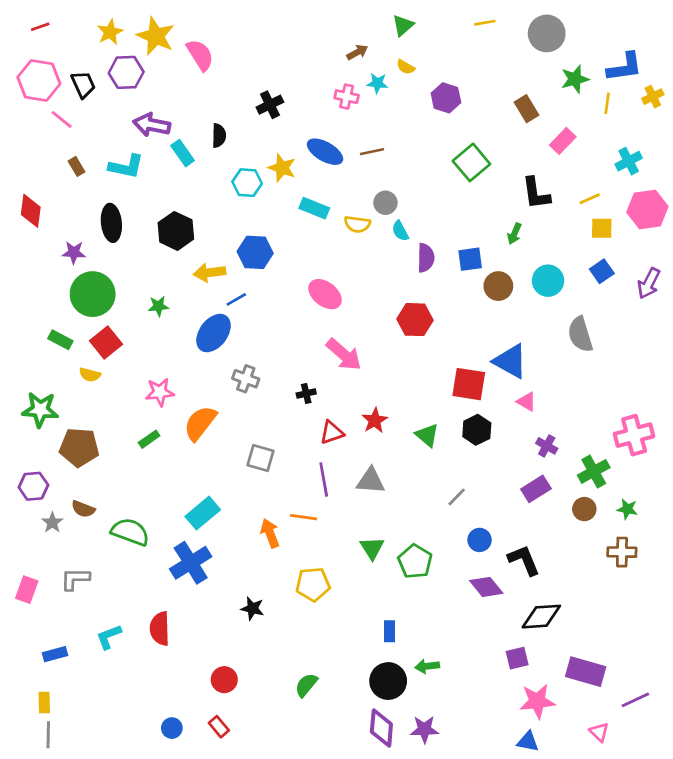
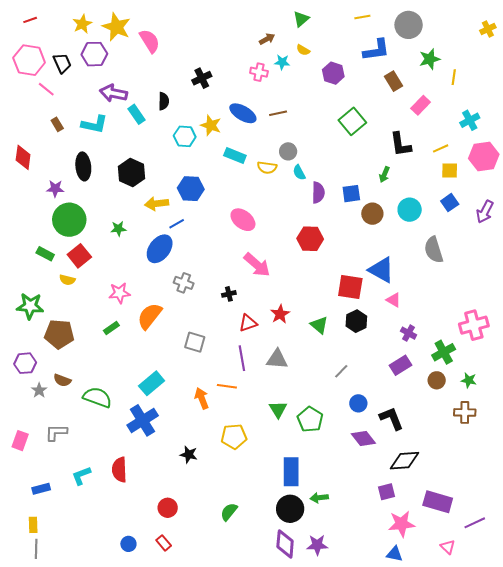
blue L-shape: (625, 67) -> (376, 50), moved
yellow cross: (653, 97) -> (488, 29), moved
blue rectangle: (390, 631) -> (291, 472), size x1.8

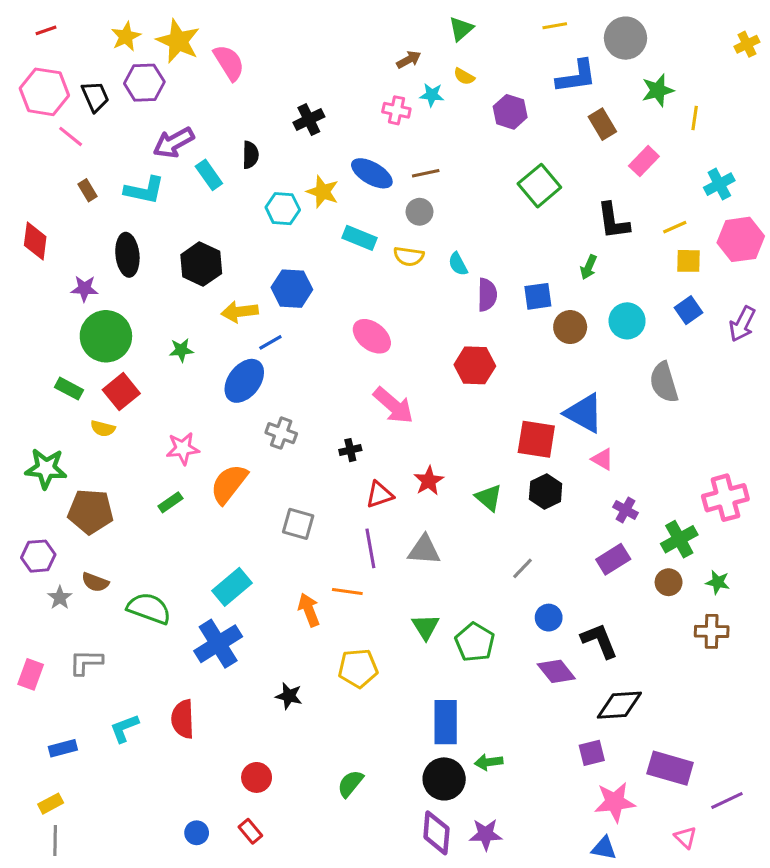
purple arrow: (113, 93) -> (174, 143), turned -40
gray circle: (288, 151) -> (420, 212), moved
yellow rectangle: (33, 525) -> (51, 804), turned 63

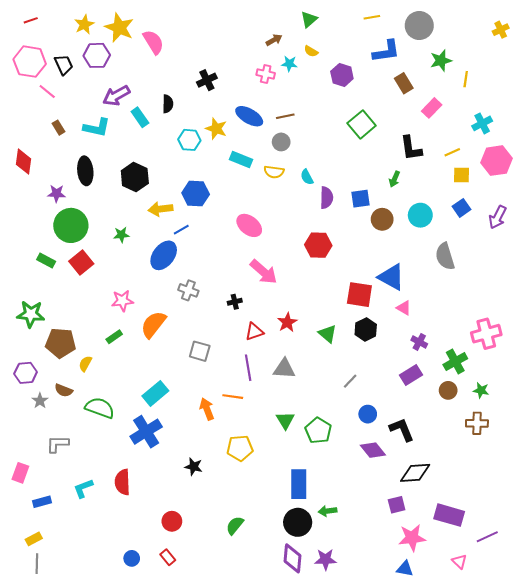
yellow semicircle: (103, 428) -> (85, 364), moved, turned 105
pink rectangle: (31, 674) -> (20, 473), moved

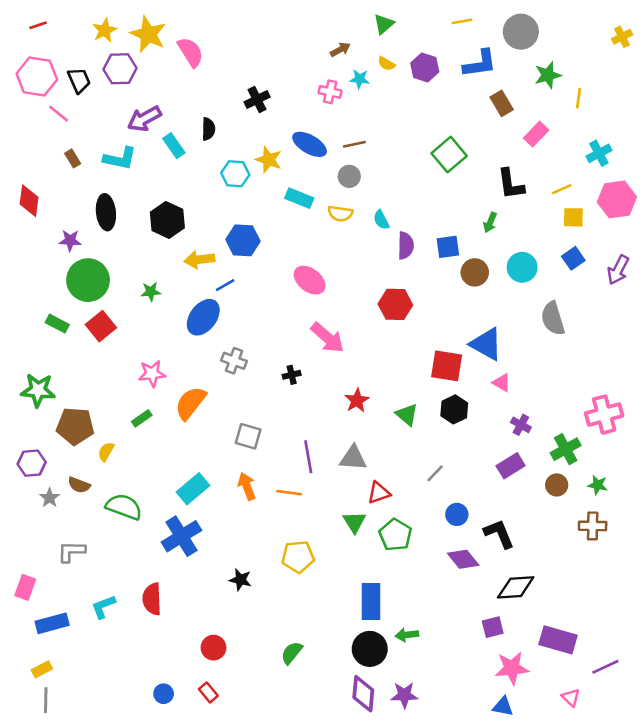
purple hexagon: (342, 75) -> (425, 67), moved
red triangle: (254, 332) -> (379, 493), moved
orange arrow: (207, 409) -> (247, 486), moved
blue rectangle: (42, 502) -> (52, 623), size x1.4

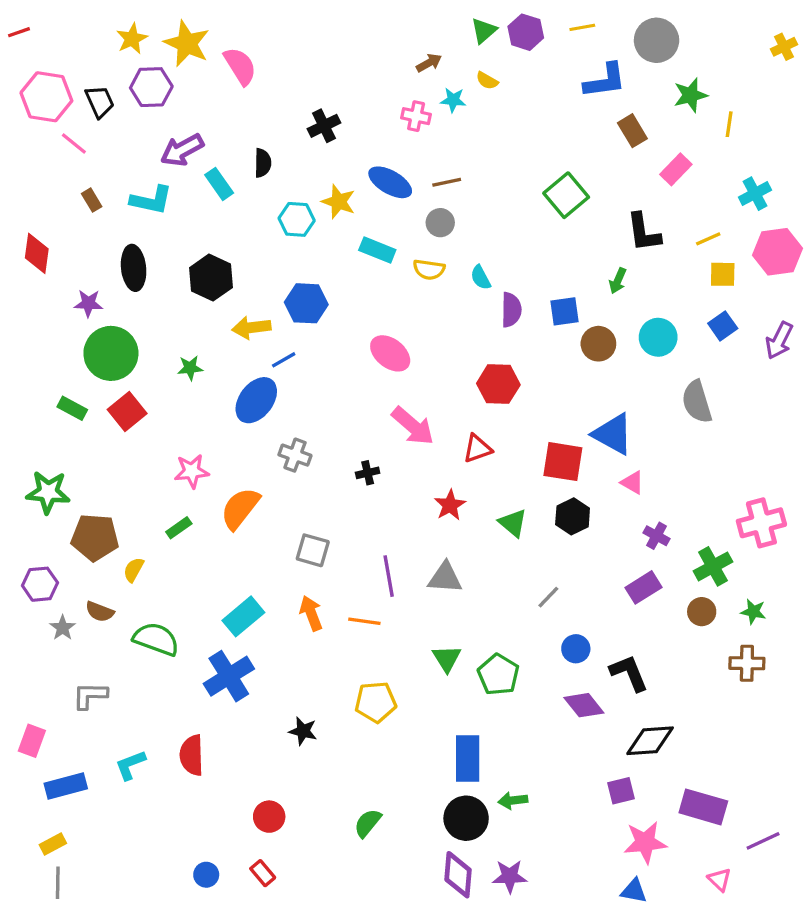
red line: (38, 25) -> (19, 32), moved
purple hexagon: (425, 67) -> (526, 32), moved
red triangle: (379, 493) -> (477, 449), moved

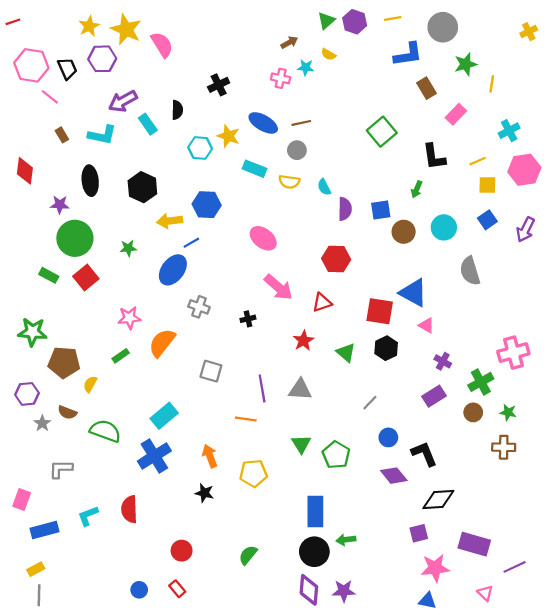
orange arrow: (311, 613) -> (210, 456), moved

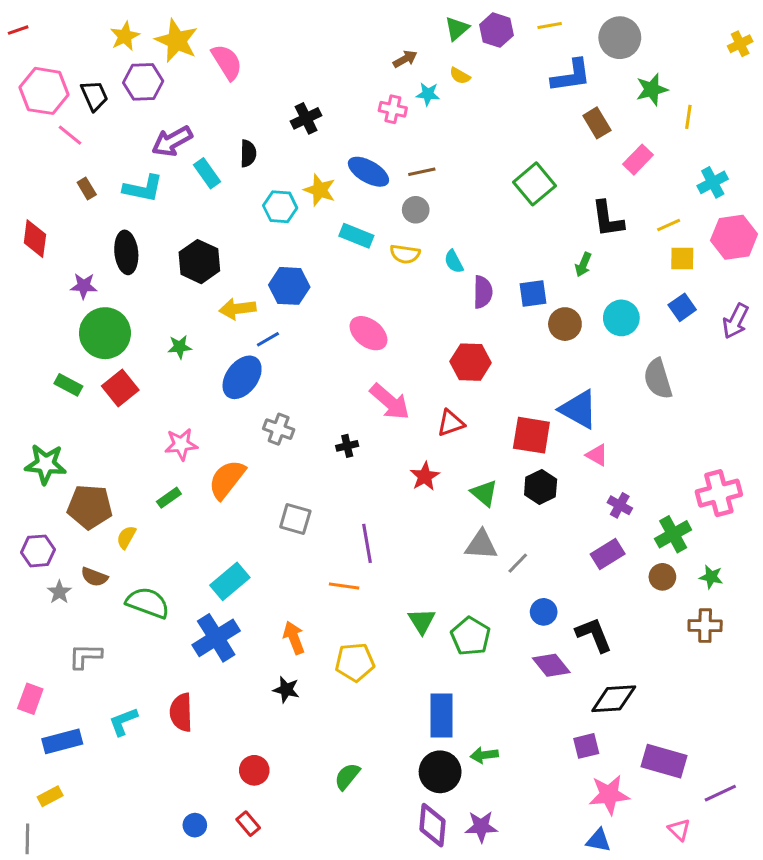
gray triangle: (300, 390) -> (481, 545), moved
gray line: (39, 595) -> (27, 839), moved

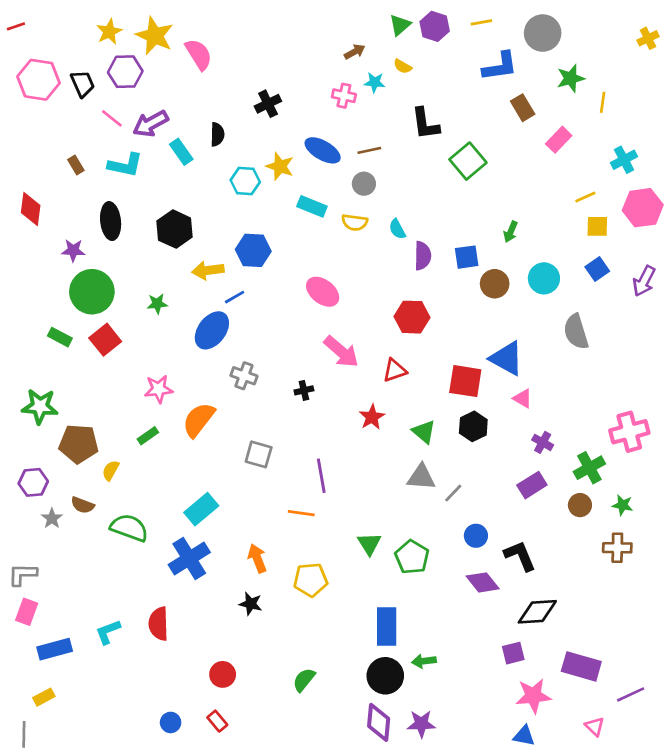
pink line: (70, 135) -> (112, 118), moved
black L-shape: (608, 219) -> (425, 124), moved
gray L-shape: (85, 656) -> (23, 574), moved

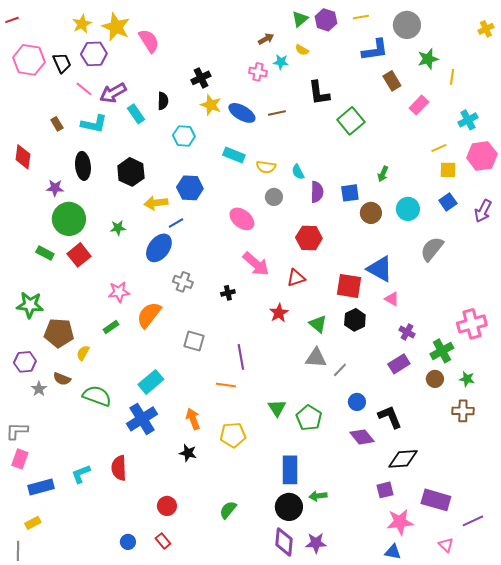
yellow star: (280, 166) -> (211, 105), moved
gray circle: (364, 184) -> (274, 197), moved
gray semicircle: (576, 332) -> (432, 249), turned 56

